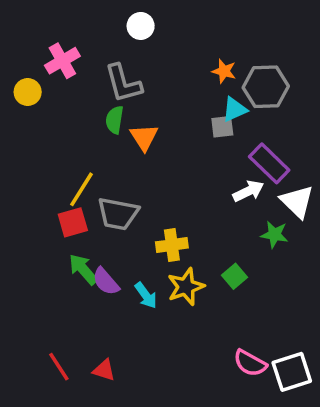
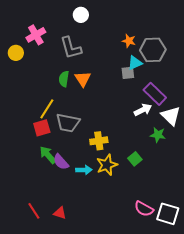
green semicircle: (115, 120) -> (64, 79), moved
cyan arrow: (146, 295) -> (84, 170), turned -56
white square: (292, 372) -> (168, 214), turned 35

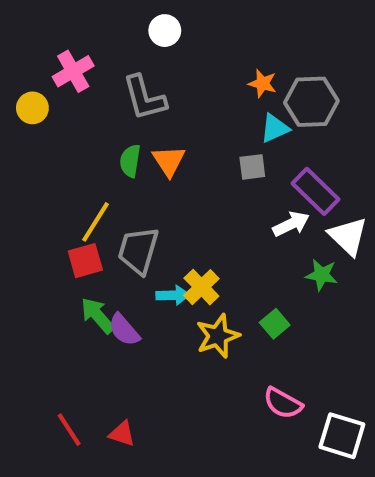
gray square: (128, 73) -> (252, 167), moved
gray trapezoid: (68, 123) -> (138, 250), turned 95
yellow cross: (99, 141) -> (201, 287), turned -36
cyan arrow: (84, 170) -> (173, 295), moved
pink semicircle: (144, 209) -> (283, 403), moved

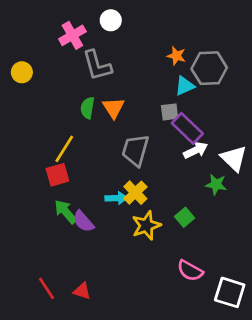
pink cross: (73, 71) -> (72, 35), moved
purple rectangle: (315, 191) -> (187, 128), moved
gray trapezoid: (138, 250) -> (135, 150), moved

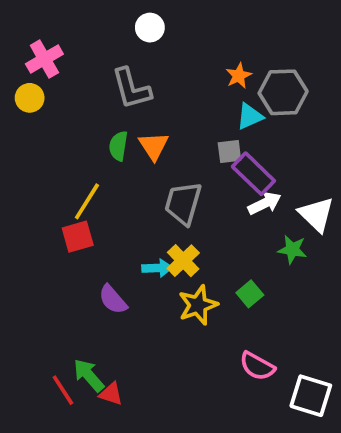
pink cross: (72, 35) -> (44, 59), moved
orange star: (176, 56) -> (239, 76), turned 30
green arrow: (66, 212) -> (89, 375), moved

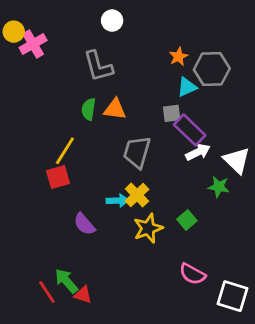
yellow circle: (30, 98) -> (14, 32), moved
orange triangle: (154, 146) -> (115, 109), turned -50

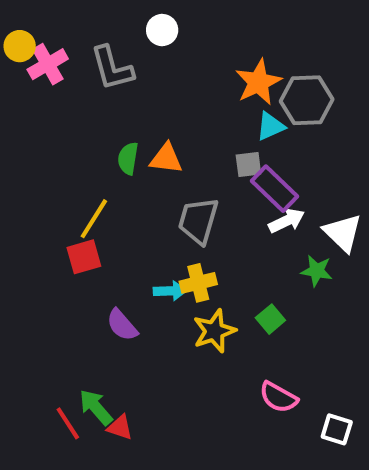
orange star: (179, 57) -> (258, 82), size x1.6
gray L-shape: (98, 66) -> (112, 68), moved
yellow cross: (137, 195) -> (198, 283), turned 30
white square: (233, 296) -> (337, 429), size x0.7

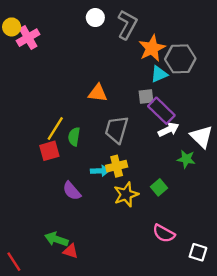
gray L-shape: (112, 68) -> (127, 25), moved, turned -136
green semicircle: (128, 158) -> (74, 137), moved
green arrow: (96, 407) -> (56, 239), turned -30
red line: (68, 423) -> (14, 262), moved

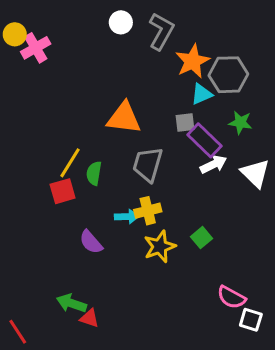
orange triangle: (98, 93) -> (124, 118), size x1.4
green star: (186, 159) -> (240, 122), moved
pink semicircle: (164, 233) -> (231, 297), moved

